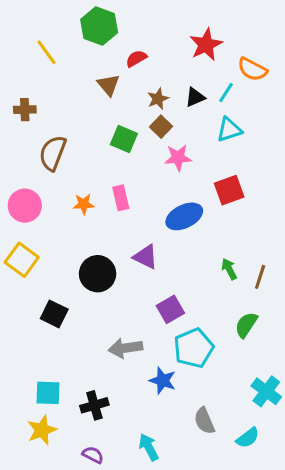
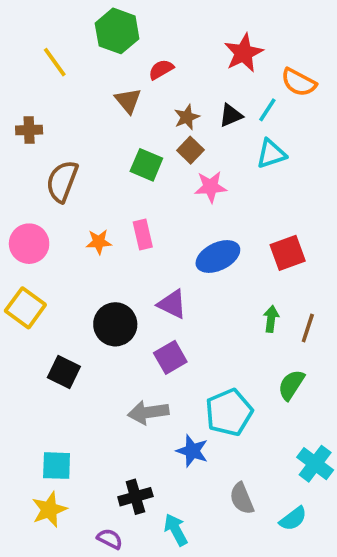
red square: (229, 190) -> (288, 253), moved
green arrow: (229, 269) -> (271, 319), turned 35
purple square: (170, 309) -> (170, 357), moved
black cross: (94, 405) -> (135, 497), moved

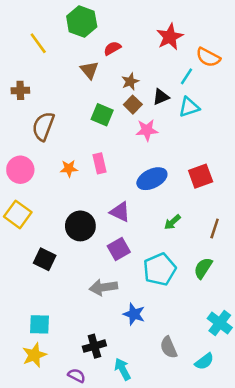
black triangle: (231, 115) -> (161, 97), moved
green arrow: (271, 319) -> (172, 222), moved, turned -138
cyan pentagon: (229, 412) -> (160, 269), moved

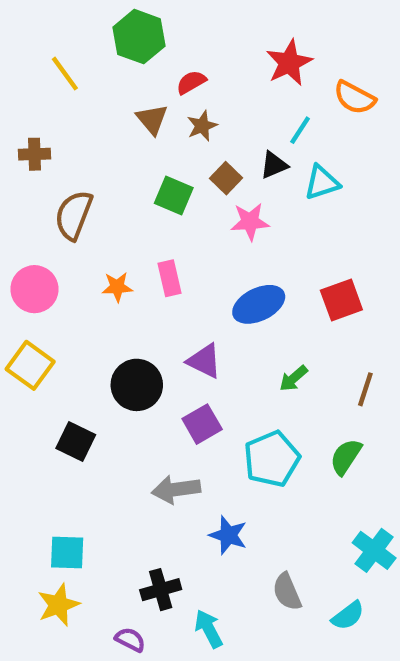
cyan line: (186, 76) -> (300, 130), moved
brown star: (130, 82) -> (202, 126), moved

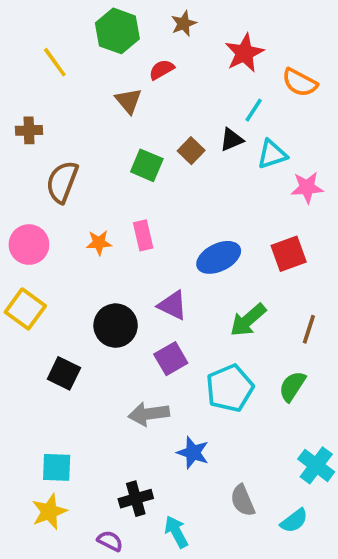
brown star: (202, 126) -> (184, 24), moved
pink star: (250, 222) -> (307, 187), moved
green arrow: (294, 378) -> (248, 320), size x1.5

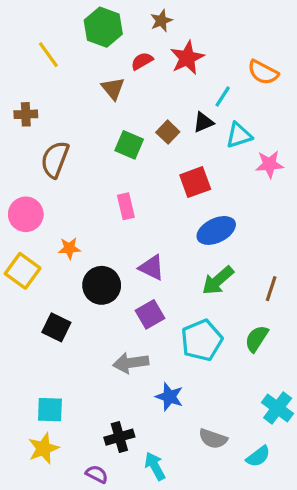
red star: (244, 53) -> (187, 58), moved
orange star: (99, 243) -> (69, 248), moved
red square: (289, 254) -> (195, 182), moved
blue ellipse: (219, 257) -> (216, 230), moved
gray semicircle: (243, 500) -> (213, 439), turned -48

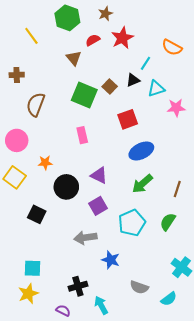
green square: (129, 145) -> (84, 95), size x1.4

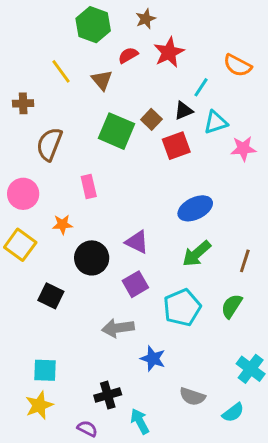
yellow line: (31, 36) -> (61, 71), moved
red square: (128, 119) -> (176, 146), moved
pink rectangle: (82, 135) -> (89, 186), moved

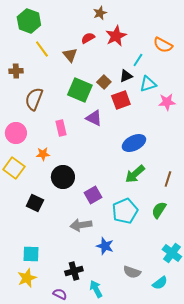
green hexagon: (93, 25) -> (29, 21), moved
purple triangle: (137, 242) -> (94, 118), moved

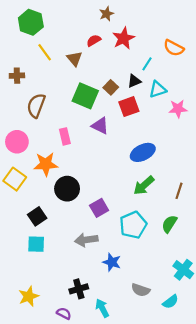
orange star: (43, 154) -> (46, 164), size x1.6
black square: (35, 203) -> (37, 216), turned 30
cyan square: (31, 254) -> (36, 244), moved

